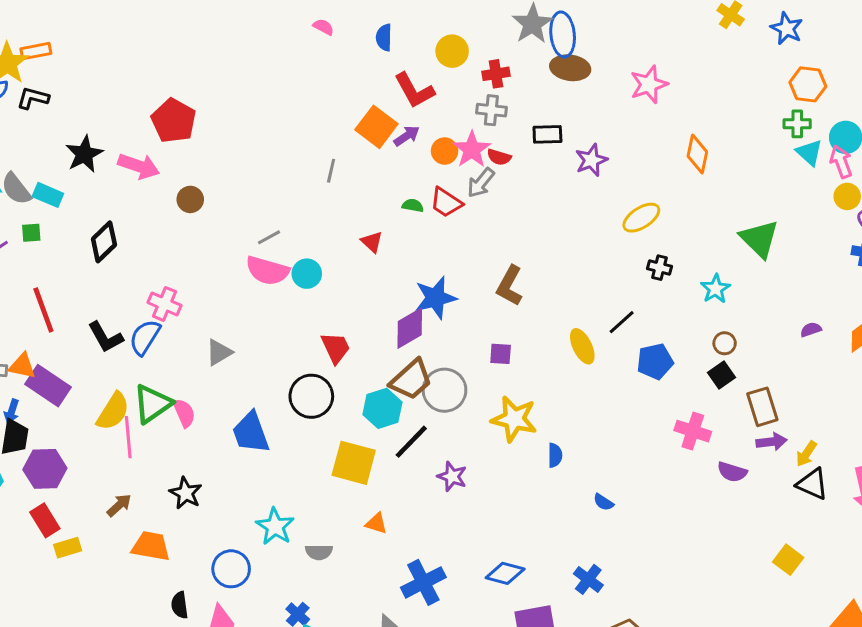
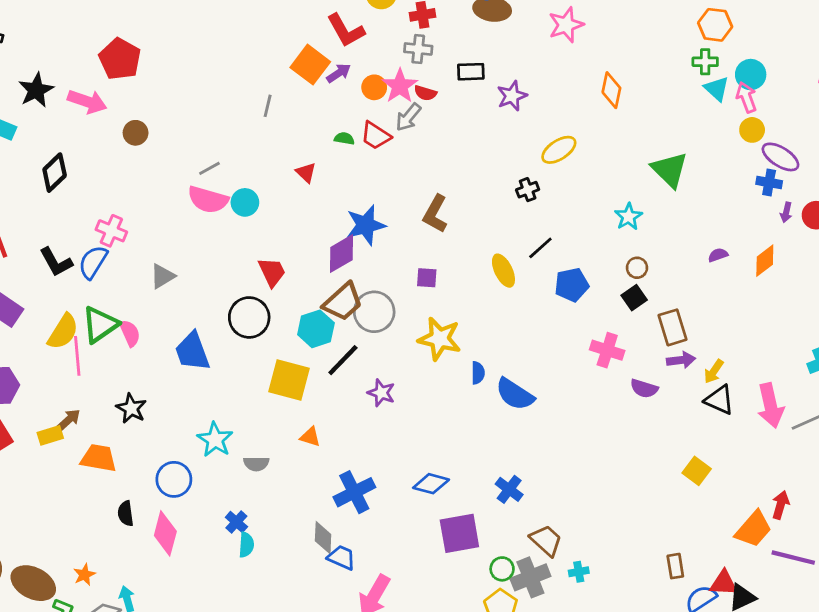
black cross: (659, 268) -> (528, 190), moved, turned -35
blue semicircle: (603, 502) -> (515, 394), moved, size x2.0
yellow rectangle: (68, 548) -> (50, 435), moved

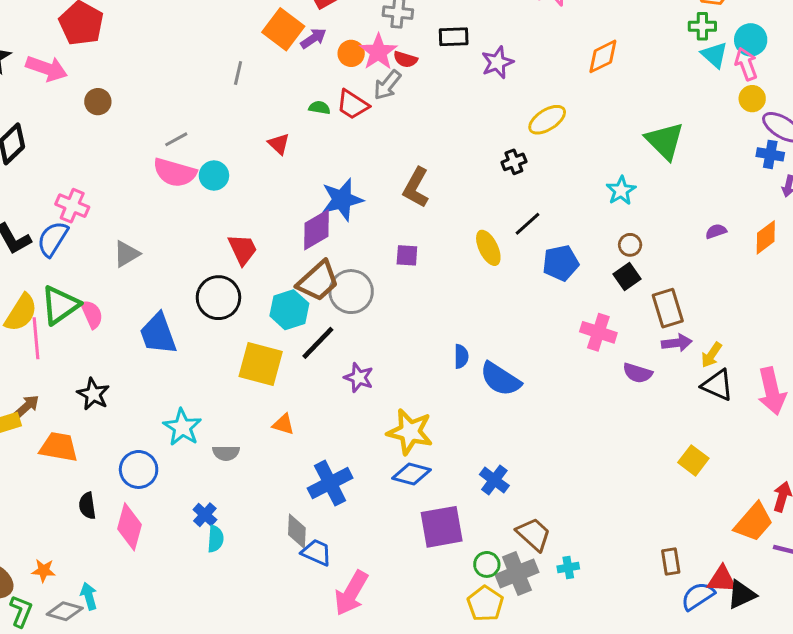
orange diamond: (611, 90) -> (603, 56), turned 52
yellow star: (440, 339) -> (410, 432), moved
orange star: (84, 575) -> (44, 570), turned 30

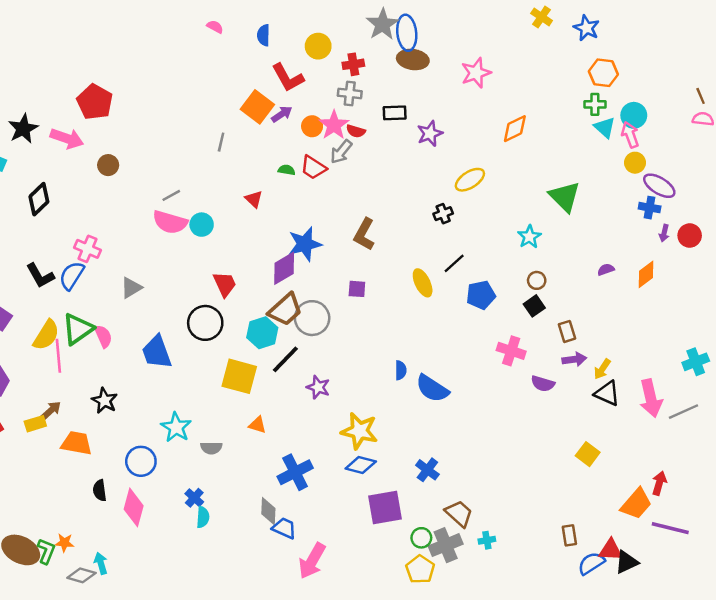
brown rectangle: (668, 308) -> (567, 331), size x0.7
green L-shape: (21, 611) -> (46, 551), moved

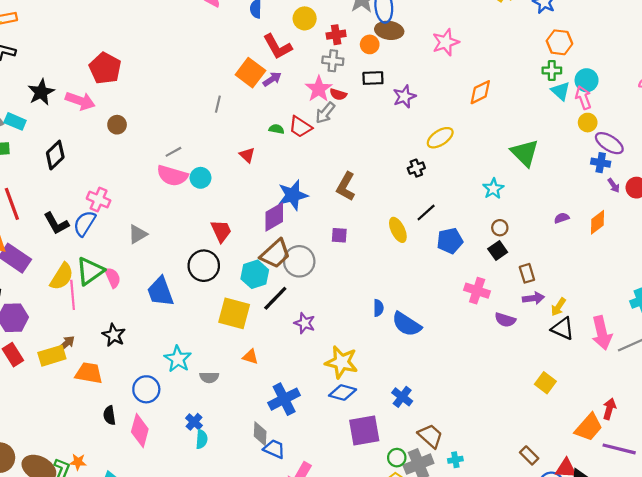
orange circle: (312, 126) -> (370, 44), moved
purple arrow: (664, 233) -> (614, 185), turned -48
yellow rectangle: (35, 424) -> (52, 356), size x1.4
brown rectangle: (569, 535) -> (529, 455), turned -36

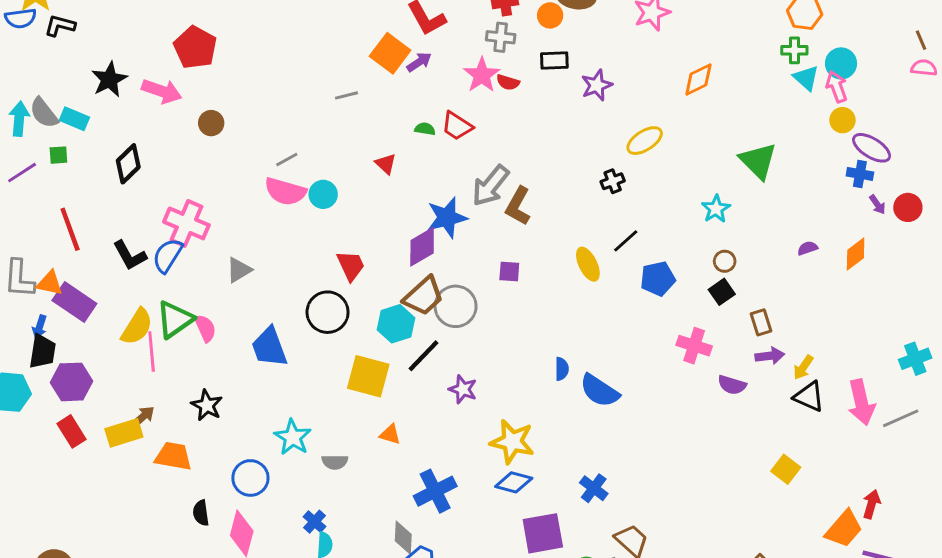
gray line: (218, 104) -> (346, 95), turned 63
gray arrow: (325, 113) -> (490, 186), moved, size x1.4
pink cross: (99, 200) -> (186, 223), size x1.4

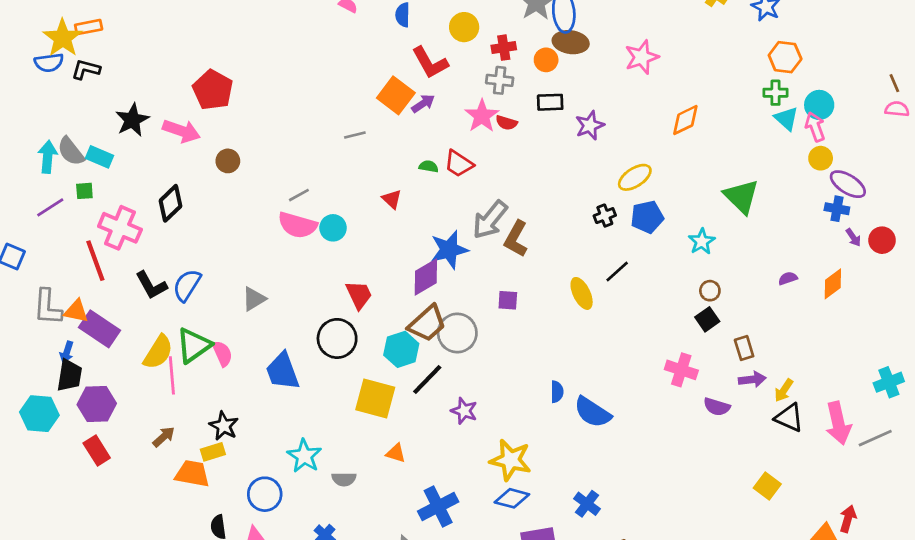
black diamond: (128, 164) -> (170, 203), moved
pink cross: (186, 223) -> (120, 228), moved
blue pentagon: (658, 279) -> (647, 217), moved
yellow rectangle: (124, 433) -> (213, 452), moved, size x0.7

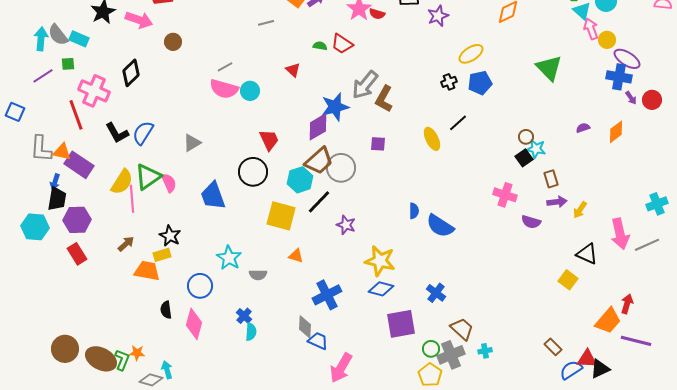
pink arrow: (815, 127) -> (591, 29), moved
blue cross: (837, 209) -> (619, 77), size x1.4
cyan star: (702, 242) -> (536, 149), moved, turned -30
black triangle: (789, 418) -> (587, 254), moved

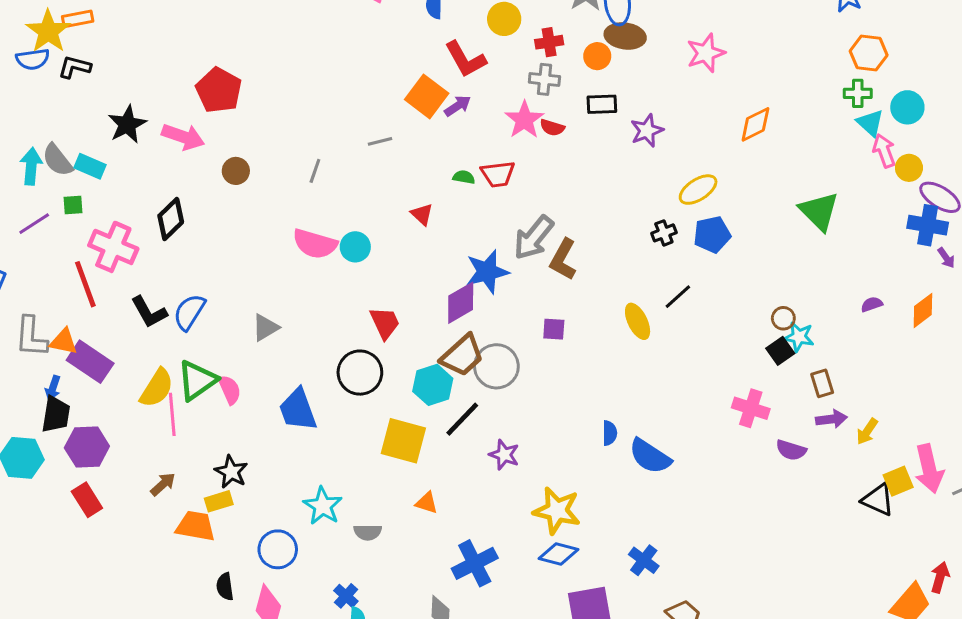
red trapezoid: (342, 44) -> (498, 174), turned -40
gray line: (225, 67) -> (315, 171), moved, turned -42
yellow square: (568, 280) -> (898, 481), moved, turned 30

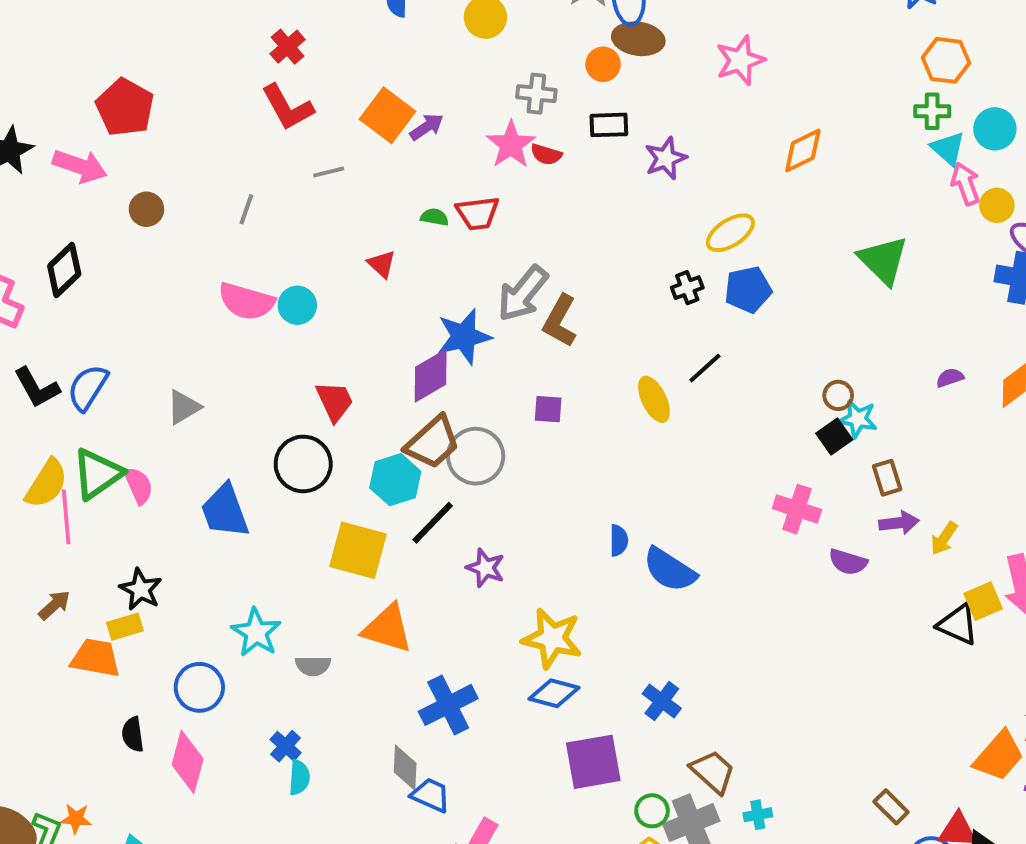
red cross: (549, 42) -> (288, 47), moved, turned -32
red L-shape: (465, 59) -> (288, 107), moved
orange triangle: (427, 503) -> (387, 629), size x1.8

